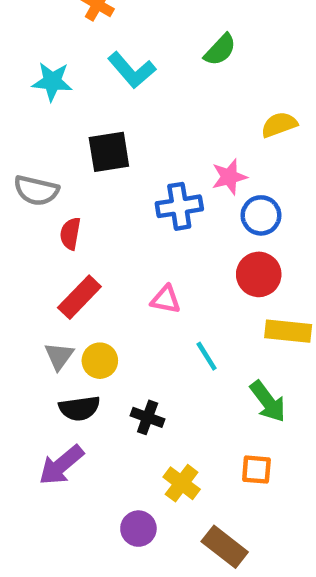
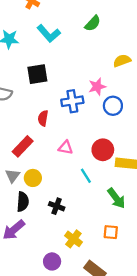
red semicircle: (70, 234) -> (43, 118), moved
red circle: (259, 274) -> (103, 150), moved
black semicircle: (79, 408) -> (23, 202), turned -78

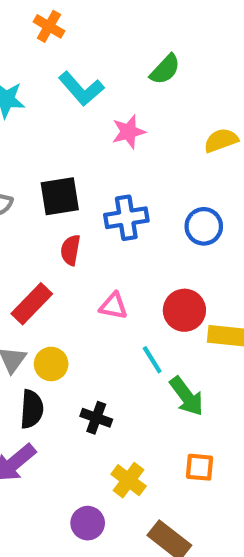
black square: (37, 74) -> (60, 196), moved
pink star: (97, 87) -> (129, 132), moved
green arrow: (116, 198) -> (187, 396), moved

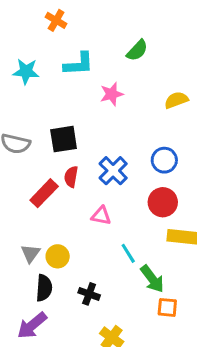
cyan L-shape: (81, 89) -> (79, 64), turned -52
blue cross: (126, 218) -> (113, 171), moved, turned -36
red rectangle: (32, 304) -> (44, 193), moved
red circle: (184, 310) -> (163, 202), moved
orange square: (199, 467) -> (167, 307), moved

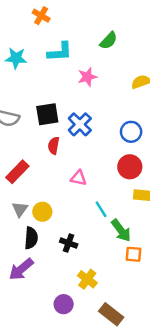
blue cross: (113, 171) -> (80, 124), moved
red rectangle: (44, 193) -> (17, 172), moved

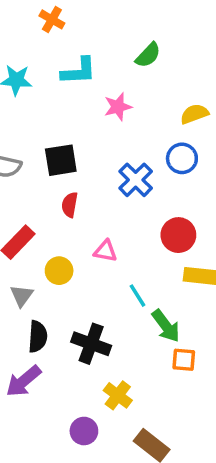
blue cross: (80, 124) -> (136, 180), moved
blue circle: (131, 132) -> (182, 158), moved
yellow circle: (42, 212) -> (59, 271), moved
black cross: (69, 243) -> (91, 344), size x1.5

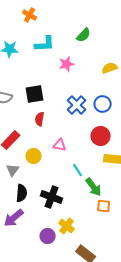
blue circle: (182, 158) -> (103, 104), moved
purple circle: (84, 431) -> (48, 236), moved

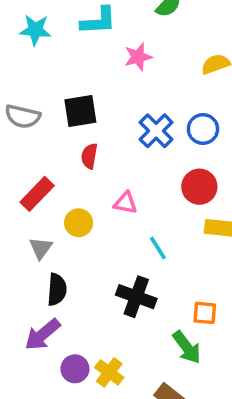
green arrow: (94, 187) -> (187, 347), moved
black cross: (52, 197) -> (136, 297), moved
yellow cross: (67, 226) -> (109, 372), moved
purple circle: (48, 236) -> (75, 369), moved

